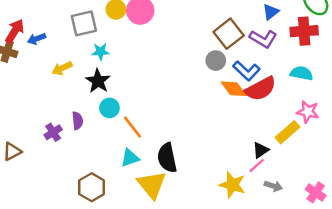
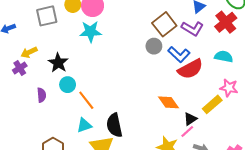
red cross: (304, 31) -> (226, 22), turned -35
cyan star: (101, 52) -> (90, 32), moved, size x1.5
orange diamond: (234, 89) -> (168, 102), moved
purple cross: (53, 132) -> (20, 68), moved

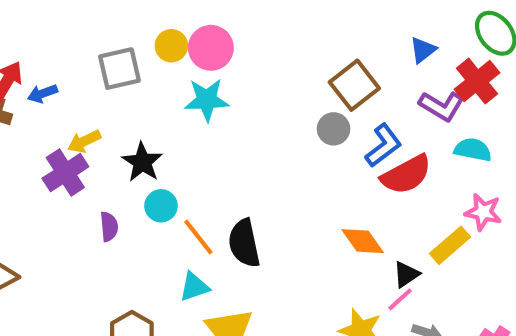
purple L-shape: (192, 28) -> (442, 106), moved
blue L-shape: (179, 54) -> (383, 146), turned -80
purple cross: (20, 68) -> (65, 173), size x1.5
black semicircle: (114, 125) -> (244, 243), moved

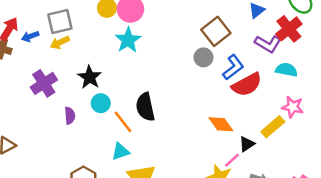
gray square: (119, 69) -> (60, 21), moved
cyan star: (207, 100) -> (128, 40), turned -30
yellow arrow: (84, 141) -> (60, 43), moved
black semicircle: (244, 243) -> (145, 107), moved
pink line: (400, 299) -> (232, 160), moved

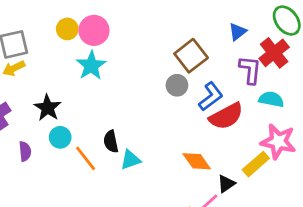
purple L-shape: (268, 44) -> (250, 70), turned -115
black semicircle: (145, 107) -> (111, 142), size x0.7
pink star: (293, 107) -> (278, 142), size x1.4
cyan triangle: (121, 151) -> (131, 160), moved

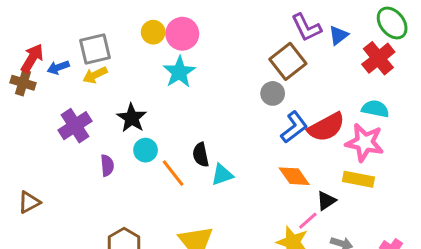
purple L-shape: (250, 70) -> (306, 28), moved, turned 148
blue L-shape: (211, 97) -> (294, 127), moved
pink star: (278, 142) -> (365, 142), moved
yellow rectangle: (256, 164) -> (358, 179), turned 52

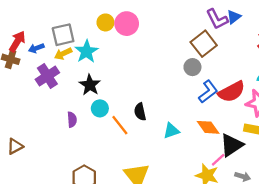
blue triangle: (339, 35) -> (234, 17), moved
cyan star: (179, 72) -> (86, 51), moved
purple cross: (75, 126) -> (47, 76), moved
cyan triangle: (222, 175) -> (171, 131), moved
black triangle: (326, 201) -> (232, 145), size x1.6

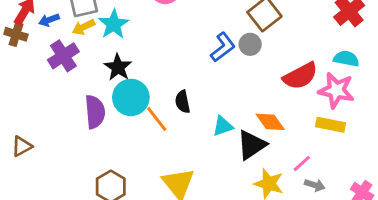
blue L-shape: (208, 92) -> (223, 47), moved
cyan circle: (100, 108) -> (131, 97), size x1.6
purple semicircle: (72, 120) -> (95, 112), size x1.6
black triangle: (232, 145) -> (252, 145), moved
pink line: (218, 160) -> (302, 164), moved

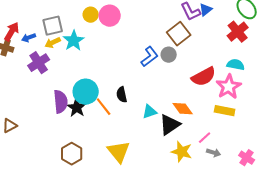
black star: (118, 67) -> (77, 108), moved
pink star: (336, 90) -> (229, 87), turned 30

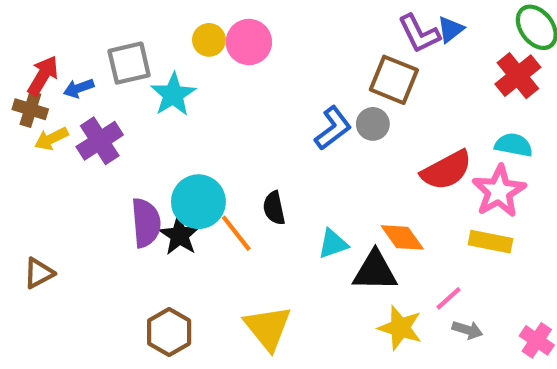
brown square: (179, 34) -> (394, 80), turned -30
yellow arrow: (53, 43) -> (51, 139), moved
black triangle: (170, 125) -> (375, 271), turned 35

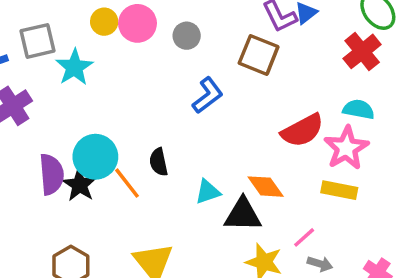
gray circle: (373, 124) -> (187, 36), moved

